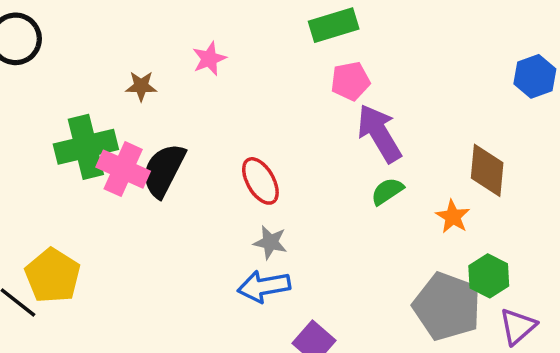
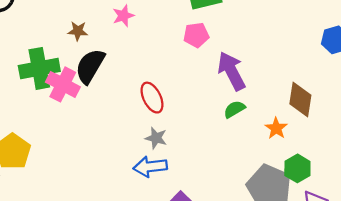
pink pentagon: (350, 81) -> (196, 35), moved
black semicircle: (164, 170) -> (90, 66), moved

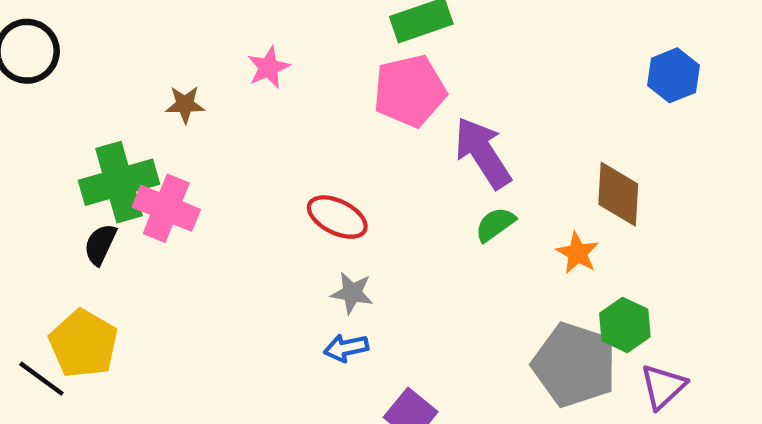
pink pentagon: (196, 35) -> (410, 91), size x1.5
black semicircle: (90, 66) -> (100, 244), moved, size x0.6
red ellipse: (152, 98) -> (337, 217), turned -32
blue arrow: (150, 167) -> (346, 348), size x0.7

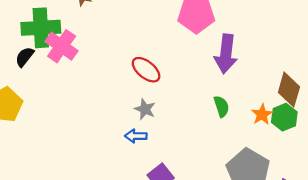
purple arrow: (483, 153) -> (226, 54), turned -153
green semicircle: (495, 224) -> (221, 106), moved, turned 95
green hexagon: (625, 325) -> (284, 117), moved

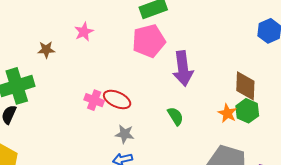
pink cross: (62, 46) -> (94, 100), moved, size x0.7
green semicircle: (221, 106) -> (175, 116), moved

